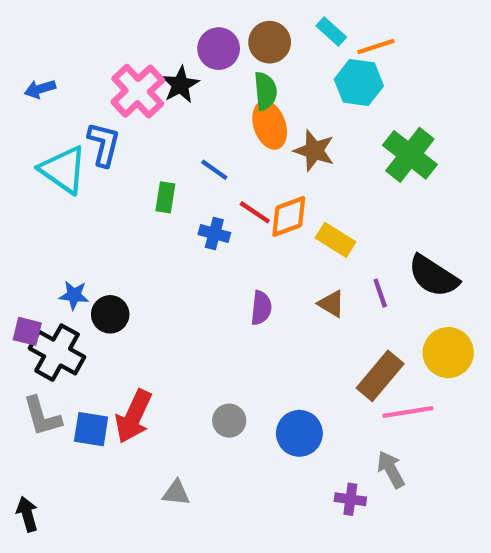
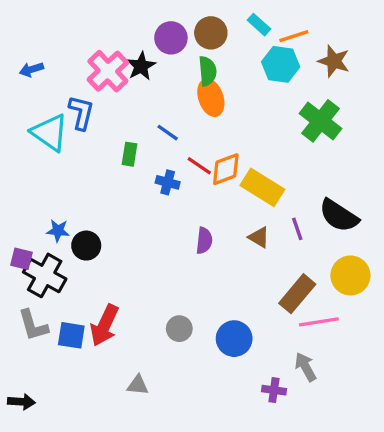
brown star: (314, 151) -> (334, 61), moved
yellow rectangle: (336, 240) -> (262, 187), size x1.4
black arrow: (27, 514) -> (21, 402), turned 110

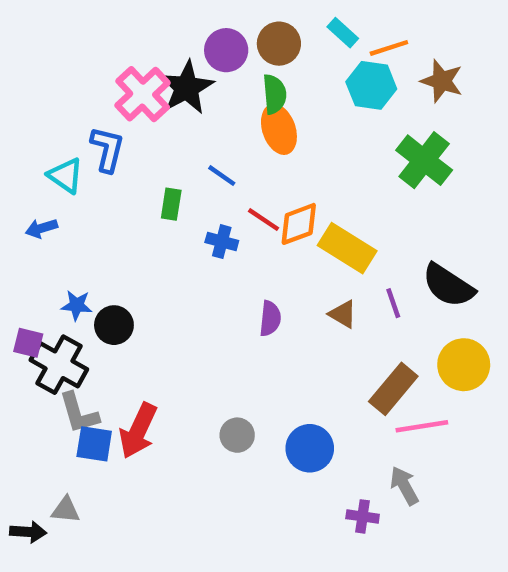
black star: (141, 66) -> (187, 88), size x1.4
blue arrow: (31, 69) -> (41, 228), moved
cyan triangle: (50, 133) -> (66, 176), size x0.7
gray L-shape: (33, 325) -> (79, 413), moved
gray triangle: (138, 385) -> (66, 510), moved

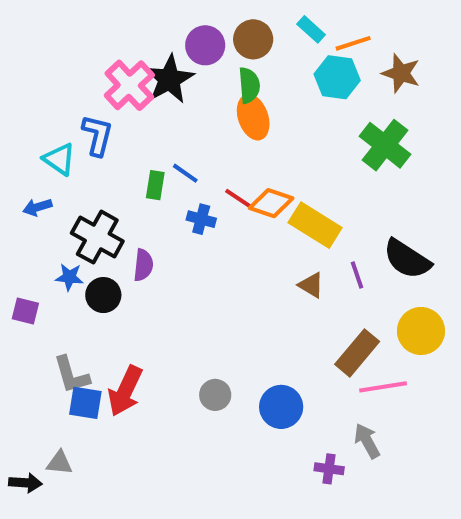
blue line: (222, 176) -> (185, 173), moved
orange diamond: (299, 224) -> (271, 203), turned 39
purple semicircle: (270, 319) -> (143, 265), moved
black cross: (59, 365) -> (97, 237), moved

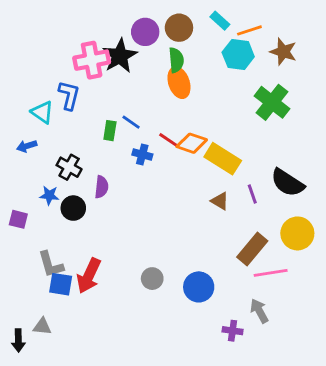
pink cross: (129, 85) -> (92, 60), turned 32
black cross: (97, 237) -> (69, 167), size x0.7
black arrow: (25, 483) -> (18, 341), turned 85

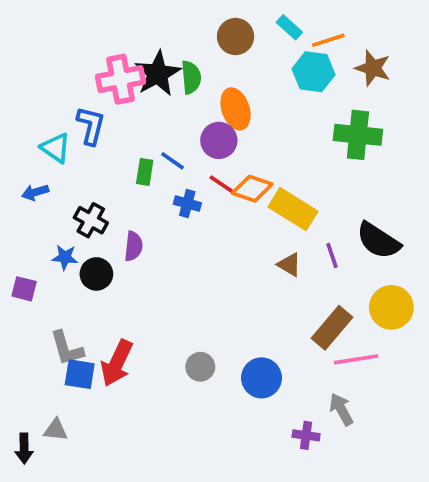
purple circle: (145, 32) -> (219, 140), moved
green semicircle: (176, 60) -> (191, 77), moved
green cross: (272, 102) -> (358, 135), turned -32

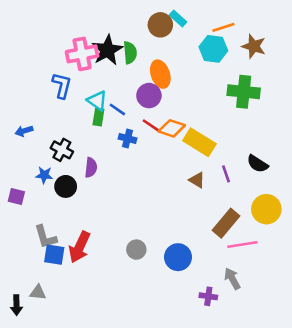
cyan rectangle: (289, 27) -> (178, 19), moved
cyan triangle: (56, 148) -> (97, 101), moved
black semicircle: (378, 241) -> (258, 164), size x0.7

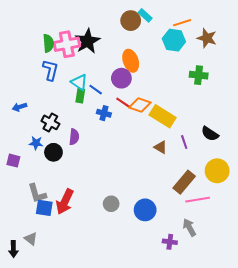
green semicircle: (130, 53) -> (48, 43), moved
green cross: (244, 92) -> (199, 75), size x0.7
gray triangle: (38, 292) -> (31, 239), turned 32

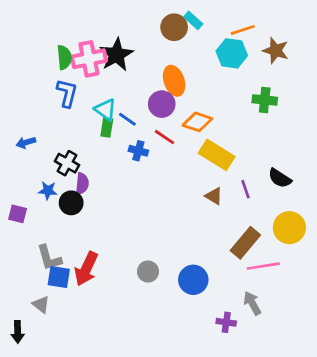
orange diamond: (140, 105) -> (197, 122), moved
purple semicircle: (74, 137) -> (82, 184), moved
gray triangle: (31, 239) -> (41, 304), moved

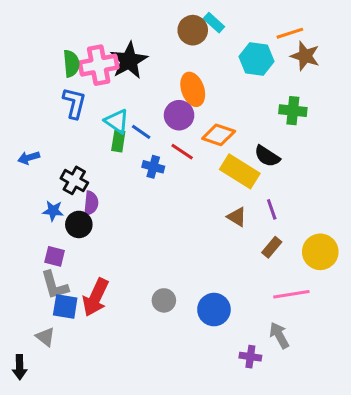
orange line: (243, 30) -> (290, 33), moved
black semicircle: (280, 178) -> (267, 156), moved
purple square: (18, 214) -> (55, 256), moved
brown rectangle: (245, 243) -> (272, 247), moved, size x0.6

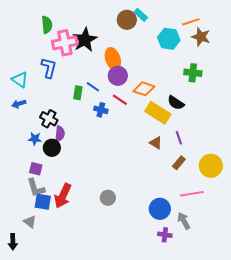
green semicircle: (71, 64) -> (47, 25), moved
orange ellipse: (193, 89) -> (113, 59), moved
cyan triangle: (117, 121) -> (20, 80), moved
blue circle: (214, 310) -> (160, 209), moved

